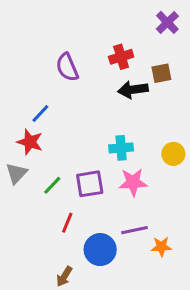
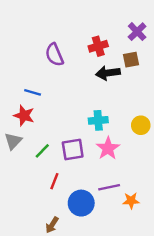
purple cross: (167, 22) -> (137, 32), moved
blue line: (40, 114) -> (33, 92), turned 63
pink star: (133, 182) -> (108, 148), turned -30

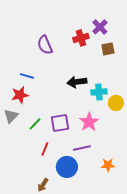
purple cross: (137, 32) -> (100, 27), moved
black arrow: (108, 73) -> (77, 82), moved
red star: (24, 116) -> (20, 95), turned -30
cyan cross: (98, 120) -> (99, 92), moved
purple line: (109, 187) -> (82, 148), moved

